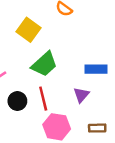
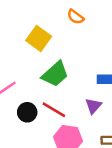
red line: (43, 99) -> (54, 110), turned -45

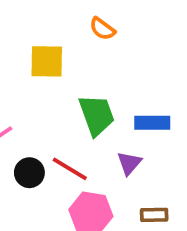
yellow square: (39, 38) -> (47, 61), turned -35
green trapezoid: (55, 74) -> (97, 115), moved, turned -68

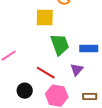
yellow square: (47, 61) -> (45, 18), moved
black circle: (29, 173) -> (25, 91), moved

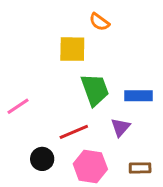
red line: (46, 73) -> (74, 132), turned -54

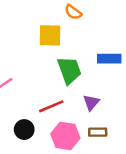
blue rectangle: (139, 96) -> (109, 59), moved
brown rectangle: (140, 168) -> (98, 132), moved

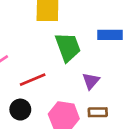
red line: (51, 106) -> (33, 80), moved

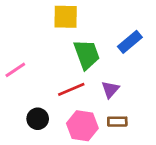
blue rectangle: (110, 35) -> (130, 42), turned -40
red line: (33, 80) -> (71, 89), moved

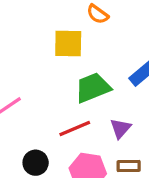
green trapezoid: (87, 54) -> (93, 88), turned -92

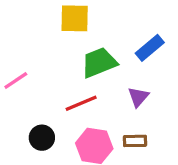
purple triangle: (120, 128) -> (138, 97), moved

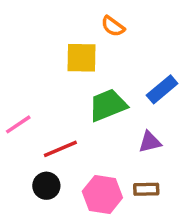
purple triangle: (138, 97) -> (150, 142), turned 35
red line: (81, 103) -> (60, 149), moved

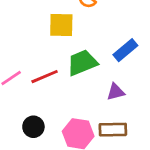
red line: (60, 149) -> (45, 77), moved
brown rectangle: (146, 189) -> (113, 130), size x1.4

